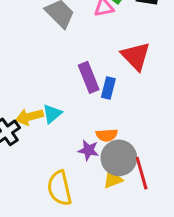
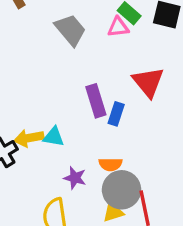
cyan triangle: (52, 114) -> (54, 137), turned 45
purple star: (88, 150) -> (75, 178), moved

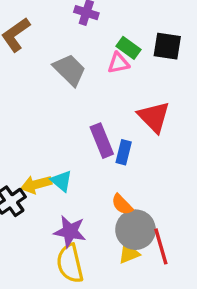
cyan triangle: (54, 137) -> (61, 181), turned 35
orange semicircle: (110, 164) -> (122, 204), turned 50
purple star: (75, 178) -> (70, 231), moved, size x1.4

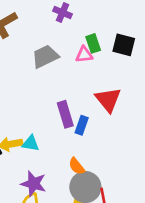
green rectangle: (128, 48) -> (93, 43), turned 30
gray trapezoid: (70, 70) -> (45, 56), turned -76
cyan triangle: (61, 181) -> (31, 143), turned -36

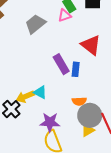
cyan triangle: (31, 143) -> (40, 92), turned 32
orange semicircle: (77, 166) -> (79, 101), turned -40

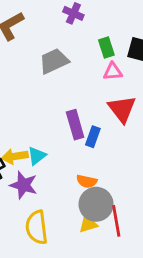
pink triangle: (64, 15) -> (113, 72), moved
cyan triangle: (40, 92) -> (37, 156), turned 40
purple star: (50, 122) -> (24, 185), moved

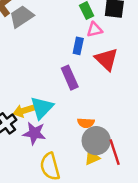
gray trapezoid: (54, 61) -> (22, 17), moved
blue rectangle: (93, 137) -> (78, 46), moved
cyan triangle: (37, 156) -> (42, 108), size x1.5

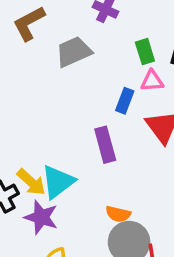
gray trapezoid: (22, 17) -> (74, 52), moved
yellow arrow: (24, 111) -> (31, 182), turned -130

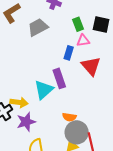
yellow arrow: (31, 182) -> (19, 102), turned -30
cyan triangle: (58, 182) -> (44, 90), moved
purple star: (41, 217) -> (26, 122), turned -30

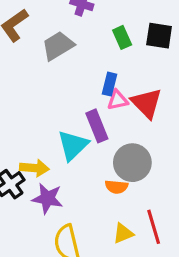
pink triangle: (83, 41) -> (118, 100), moved
purple star: (26, 122) -> (47, 198), turned 30
gray circle: (77, 132) -> (132, 163), moved

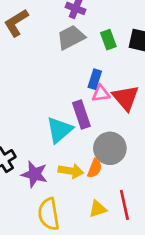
gray trapezoid: (58, 46) -> (71, 37), moved
yellow arrow: (34, 168) -> (71, 171), moved
orange semicircle: (116, 187) -> (95, 168), turned -78

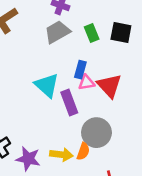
cyan triangle: (60, 130) -> (47, 85), moved, turned -36

